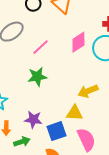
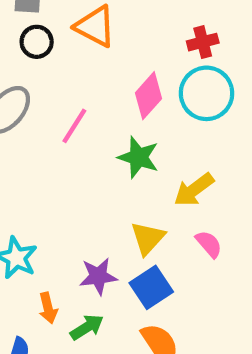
green star: (37, 77) -> (138, 157), moved, turned -30
yellow triangle: (75, 113) -> (148, 238), moved, turned -36
pink semicircle: (86, 139) -> (209, 244), moved, size x0.6

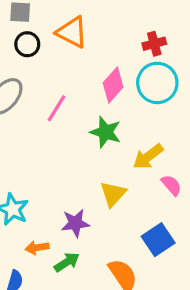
pink semicircle: (209, 244) -> (171, 185), moved
blue square: (151, 287) -> (158, 240), moved
orange arrow: (48, 308) -> (37, 248), turned 95

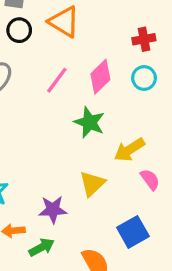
cyan circle: (157, 83) -> (144, 78), size x0.6
pink line: (56, 108) -> (57, 80), moved

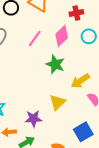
red cross: (144, 39) -> (76, 13), moved

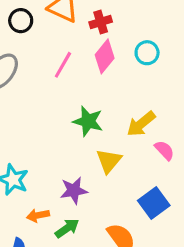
red cross: (76, 13) -> (101, 22), moved
green star: (55, 64) -> (88, 121), moved

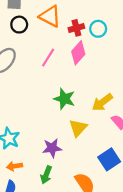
cyan circle: (147, 53) -> (98, 29), moved
orange arrow: (38, 215) -> (14, 166), moved
green arrow: (67, 228) -> (46, 175), turned 144

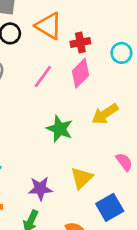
cyan circle: (98, 29) -> (121, 53), moved
yellow arrow: (102, 102) -> (105, 114), moved
yellow triangle: (78, 128) -> (82, 178), moved

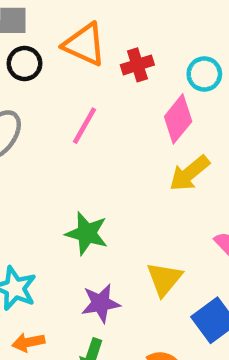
pink diamond: (81, 73) -> (178, 119), moved
green star: (60, 129) -> (87, 233), moved

